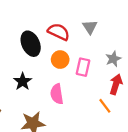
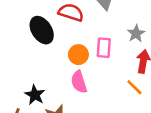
orange circle: (60, 60) -> (78, 55), moved
black star: (23, 81) -> (35, 95), moved

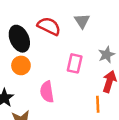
orange circle: (78, 55) -> (21, 65), moved
orange line: (134, 87) -> (98, 104), turned 35

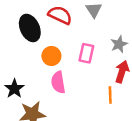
orange circle: (21, 65) -> (51, 56), moved

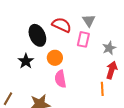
pink rectangle: (86, 53) -> (83, 39), moved
black star: (14, 89) -> (26, 61), moved

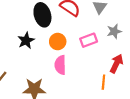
pink rectangle: (83, 39) -> (89, 40), moved, turned 49
gray star: (109, 48) -> (114, 31), moved

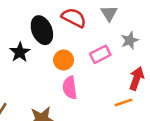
black star: (26, 41) -> (20, 52), moved
orange line: (103, 82) -> (123, 102), turned 72

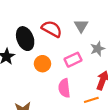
pink semicircle: (70, 88) -> (64, 88), moved

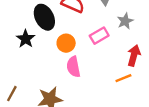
pink semicircle: (64, 88) -> (73, 67), moved

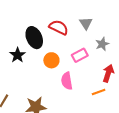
pink semicircle: (73, 67) -> (67, 81), moved

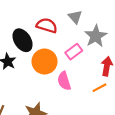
gray star: (102, 44) -> (96, 36), size x1.5
orange circle: (51, 60) -> (45, 62), size x1.5

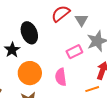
red semicircle: (47, 26) -> (61, 14), moved, turned -66
orange circle: (45, 62) -> (30, 73), moved

